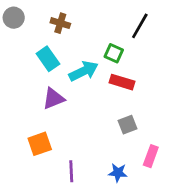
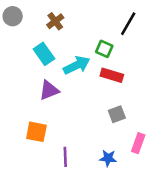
brown cross: (60, 23) -> (55, 21), turned 36
orange square: (40, 144) -> (36, 132), turned 30

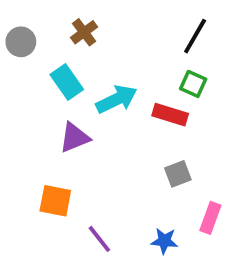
gray circle: (13, 16) -> (21, 42), moved
green square: (104, 49) -> (193, 84), moved
purple line: (65, 157) -> (99, 239), turned -36

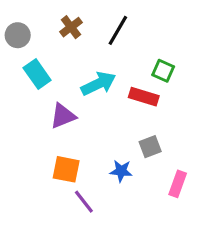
black line: (195, 36) -> (118, 30), moved
cyan rectangle: (67, 82) -> (37, 74), moved
orange square: (55, 201) -> (66, 169), moved
blue star: (164, 241) -> (121, 171), moved

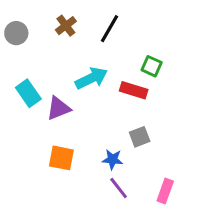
cyan rectangle: (37, 74) -> (28, 93), moved
pink rectangle: (178, 184) -> (165, 191), moved
purple line: (84, 202) -> (119, 188), moved

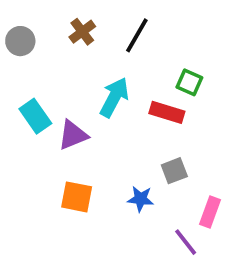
cyan arrow: (91, 78) -> (114, 97), turned -36
purple line: (119, 188) -> (186, 242), moved
pink rectangle: (165, 191) -> (210, 212), moved

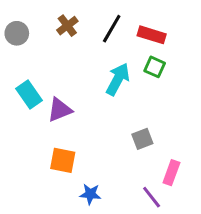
cyan arrow: (114, 97) -> (118, 79), moved
red rectangle: (167, 112) -> (152, 35), moved
blue star: (141, 199) -> (90, 194), moved

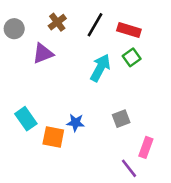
green square: (155, 67) -> (132, 57), turned 30
cyan rectangle: (29, 95) -> (26, 119), moved
purple triangle: (60, 110) -> (43, 53), moved
blue star: (90, 194) -> (75, 123), moved

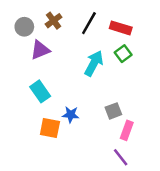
gray circle: (14, 29) -> (24, 27), moved
cyan rectangle: (26, 119) -> (40, 91), moved
pink rectangle: (146, 147) -> (127, 130), moved

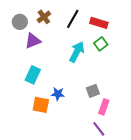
cyan rectangle: (40, 91) -> (33, 75), turned 60

